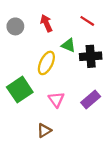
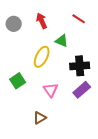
black cross: (91, 56) -> (80, 66), moved
green square: (20, 90) -> (18, 81), size x0.7

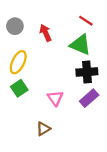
red arrow: (42, 21) -> (45, 33), moved
green triangle: (62, 41) -> (80, 45), moved, size x1.5
yellow ellipse: (42, 57) -> (18, 62), moved

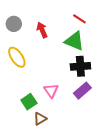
yellow ellipse: (18, 62) -> (17, 57), turned -60
green square: (19, 88) -> (29, 102), moved

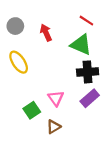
brown triangle: (40, 119) -> (54, 127), moved

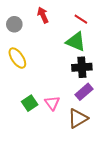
red arrow: (46, 33) -> (43, 15), moved
pink triangle: (56, 98) -> (52, 103), moved
brown triangle: (54, 127) -> (78, 118), moved, size x1.5

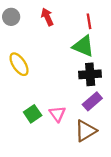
red line: (81, 19) -> (89, 21), turned 48
gray circle: (14, 24) -> (11, 17), moved

